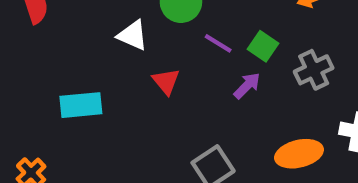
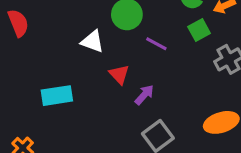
green square: (263, 46) -> (199, 30), moved, turned 30
purple arrow: (247, 86) -> (144, 95), moved

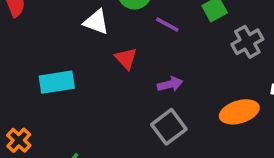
purple arrow: (144, 95) -> (170, 84), moved, turned 35

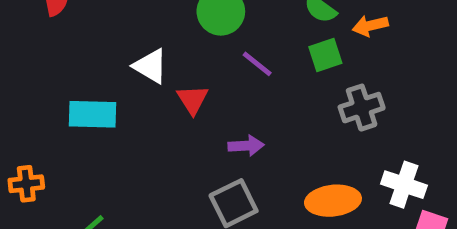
white triangle: (96, 22) -> (150, 66), moved
orange cross: (19, 140) -> (26, 184), turned 30

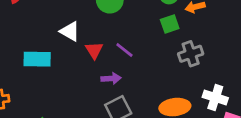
purple line: (257, 64) -> (124, 50), moved
purple arrow: (246, 146) -> (111, 78), moved

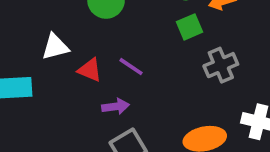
white triangle: (70, 31) -> (55, 47), turned -40
red triangle: (94, 50) -> (90, 70), turned -30

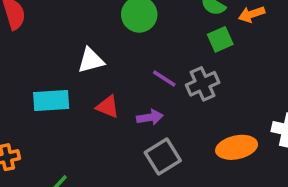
gray cross: (221, 65) -> (203, 84), moved
red triangle: (90, 70) -> (108, 107), moved

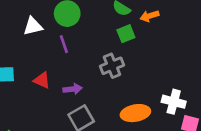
white triangle: (91, 60) -> (33, 26), moved
purple line: (164, 78) -> (64, 44), moved, turned 36

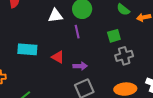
green square: (126, 34) -> (114, 36), moved
gray cross: (112, 66) -> (124, 56), moved

